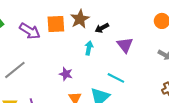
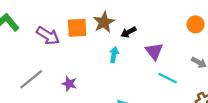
purple star: (66, 74) -> (69, 84), moved
cyan line: (116, 78) -> (168, 78), moved

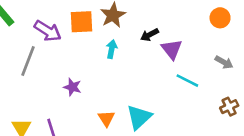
black arrow: (128, 32) -> (149, 35), moved
cyan arrow: (114, 55) -> (112, 49), moved
gray line: (31, 79) -> (28, 61), moved, turned -30

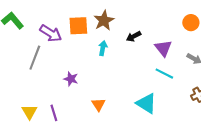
purple triangle: (172, 49) -> (163, 48), moved
cyan triangle: (139, 117) -> (146, 103), moved, turned -45

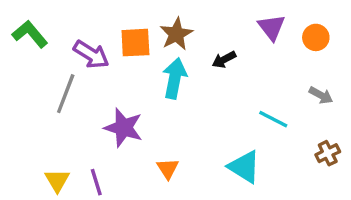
cyan arrow: (103, 48) -> (175, 78), size x1.6
purple triangle: (163, 48) -> (272, 27), moved
purple star: (71, 79) -> (124, 128), size x1.6

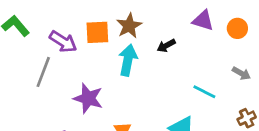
purple triangle: (272, 27) -> (203, 20), turned -35

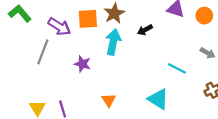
purple star: (88, 98) -> (82, 64), moved, size x0.7

